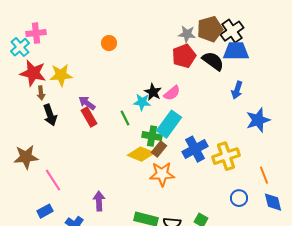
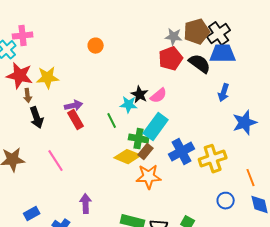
purple arrow: (87, 103) -> (74, 106), turned 132
pink line: (53, 180) -> (56, 161), moved

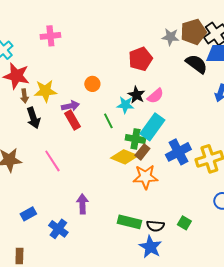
pink cross: (23, 36) -> (50, 36), moved
orange circle: (96, 46) -> (92, 84), moved
red pentagon: (171, 59) -> (140, 59), moved
yellow star: (48, 78) -> (45, 91), moved

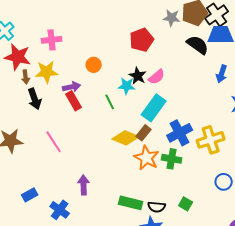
pink cross: (50, 36) -> (52, 40), moved
green cross: (135, 139) -> (172, 159), moved
orange star: (145, 177) -> (147, 158), turned 30

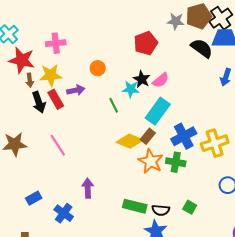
red rectangle: (74, 101) -> (56, 99), moved

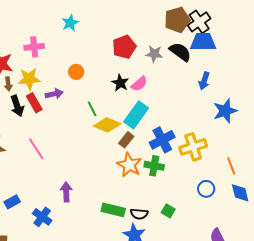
gray star: (176, 21) -> (154, 54), moved
cyan star: (131, 89) -> (70, 23), moved, turned -30
yellow diamond: (130, 141) -> (107, 125), moved

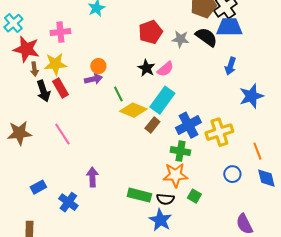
orange circle: (76, 72) -> (98, 66), moved
purple arrow: (54, 94) -> (93, 79), moved
orange star: (129, 165) -> (175, 175), moved, turned -30

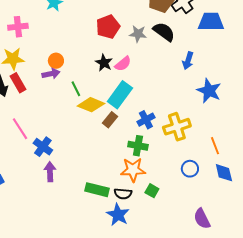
blue trapezoid: (229, 27) -> (211, 22), moved
blue star: (251, 96) -> (209, 91), turned -30
blue cross: (188, 125) -> (146, 120), size x0.7
blue cross: (68, 202) -> (43, 147), moved

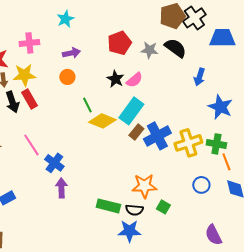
purple arrow: (51, 74) -> (71, 53), moved
brown rectangle: (110, 120) -> (136, 132), moved
blue cross: (146, 120) -> (157, 136), size x1.5
green cross: (138, 146) -> (216, 144), moved
blue star: (118, 215) -> (129, 231), turned -30

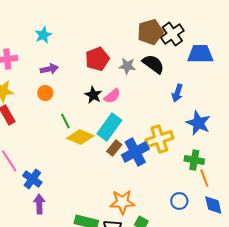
yellow cross: (188, 143) -> (159, 139), moved

